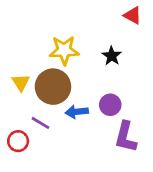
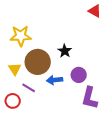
yellow star: (64, 50) -> (21, 36), moved
black star: (112, 56) -> (65, 51), moved
yellow triangle: (21, 82) -> (15, 69), moved

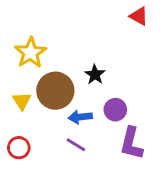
yellow star: (21, 36) -> (31, 53), turned -30
purple line: (29, 88) -> (76, 145), moved

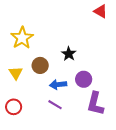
brown circle: (55, 91) -> (40, 65), size x0.6

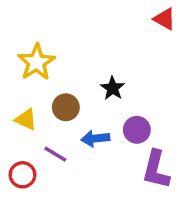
yellow triangle: (16, 73) -> (26, 119), turned -32
purple line: (55, 105) -> (55, 154), moved

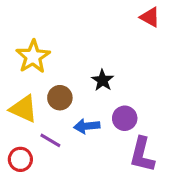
yellow triangle: (26, 119) -> (24, 109), size x1.4

